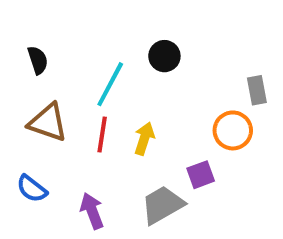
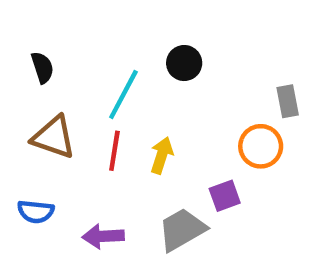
blue semicircle: (32, 189) -> (36, 212), turned -32
purple arrow: (92, 211) -> (103, 236), turned -72

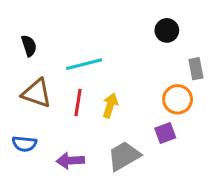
black circle: (184, 63) -> (167, 30), moved
cyan line: (123, 95) -> (84, 64), turned 48
purple square: (225, 196) -> (165, 133), moved

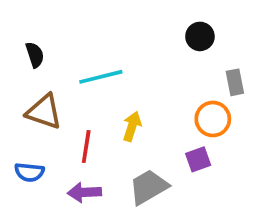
red line: (78, 102) -> (86, 147), moved

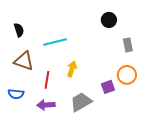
orange circle: (213, 119) -> (127, 75), moved

